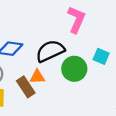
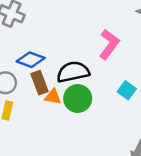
green circle: (74, 69) -> (78, 98), moved
brown rectangle: (26, 87) -> (39, 83), moved

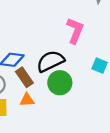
orange triangle: (53, 97) -> (27, 100), moved

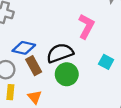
orange triangle: (27, 100) -> (35, 97), moved, turned 48

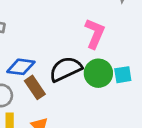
cyan square: (106, 62) -> (123, 75), turned -32
green circle: (67, 74) -> (98, 73), moved

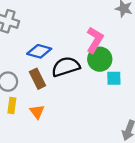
blue diamond: (21, 67) -> (39, 51), moved
green circle: (98, 73) -> (100, 59), moved

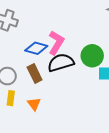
pink L-shape: (95, 40) -> (56, 43), moved

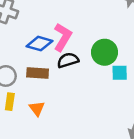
black semicircle: (61, 63) -> (68, 60), size x0.7
brown rectangle: (35, 74) -> (38, 73), turned -60

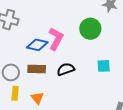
green circle: (105, 52) -> (90, 29), moved
black semicircle: (68, 60) -> (66, 69), moved

